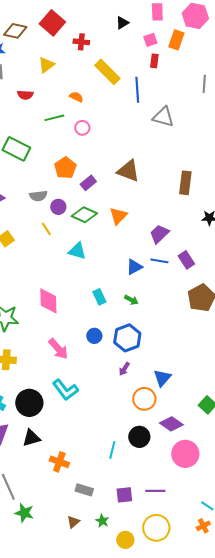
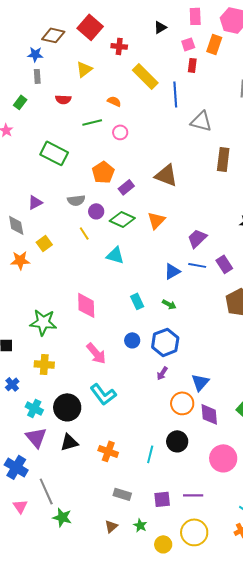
brown rectangle: (185, 183) -> (223, 159), moved
purple diamond: (171, 424) -> (209, 414), moved, turned 50
orange cross: (59, 462) -> (108, 451), moved

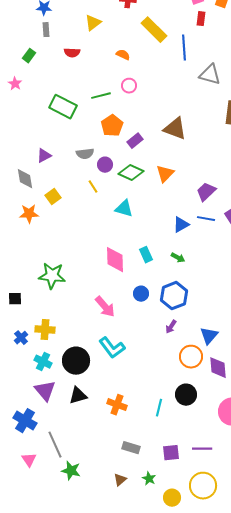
green line: (92, 122) -> (101, 96), moved
pink diamond: (86, 305) -> (115, 260), moved
yellow cross: (44, 364) -> (45, 330), moved

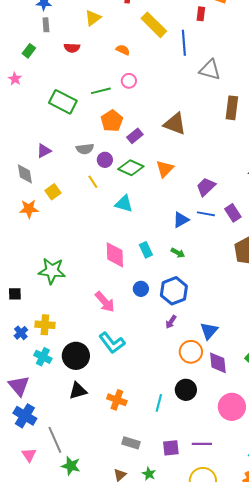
purple triangle: (45, 391) -> (19, 386), moved

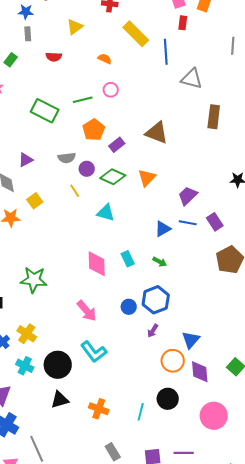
blue circle: (141, 289) -> (129, 307), moved
yellow cross: (45, 325) -> (27, 334), turned 30
gray rectangle: (131, 443) -> (113, 452), turned 42

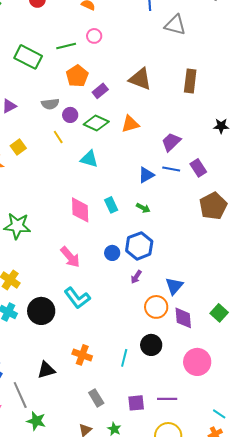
brown rectangle: (214, 117) -> (190, 81), moved
orange triangle: (147, 178) -> (130, 124), turned 30
black triangle: (60, 400) -> (46, 370), moved

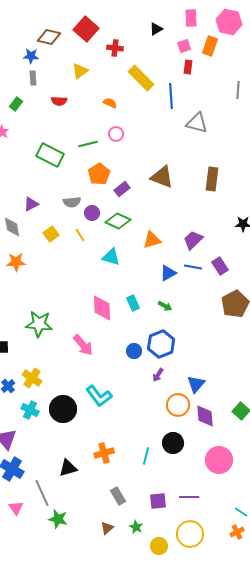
orange triangle: (130, 124) -> (152, 240), moved
yellow square: (18, 147) -> (51, 234), moved
pink arrow: (70, 257) -> (83, 345), moved
orange cross: (82, 355) -> (104, 453), turned -36

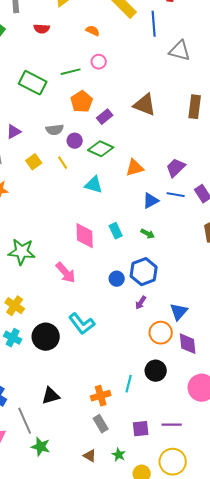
orange cross: (104, 453) -> (101, 396), moved
brown triangle: (107, 528) -> (90, 456), turned -48

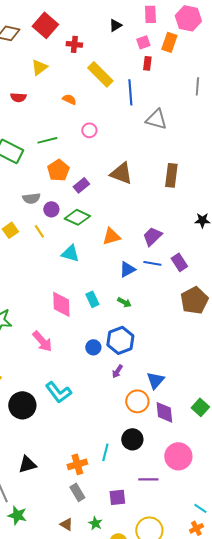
pink circle: (99, 62) -> (89, 130), moved
purple line: (172, 425) -> (148, 479), moved

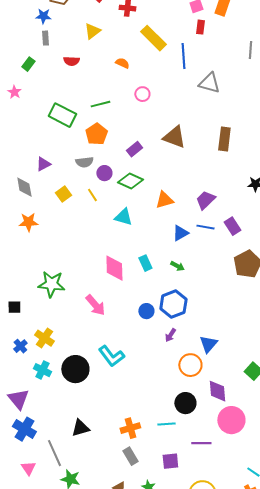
orange pentagon: (58, 170) -> (96, 134), moved
purple diamond: (164, 412) -> (217, 391), moved
cyan line: (105, 452) -> (166, 424), moved, turned 72

